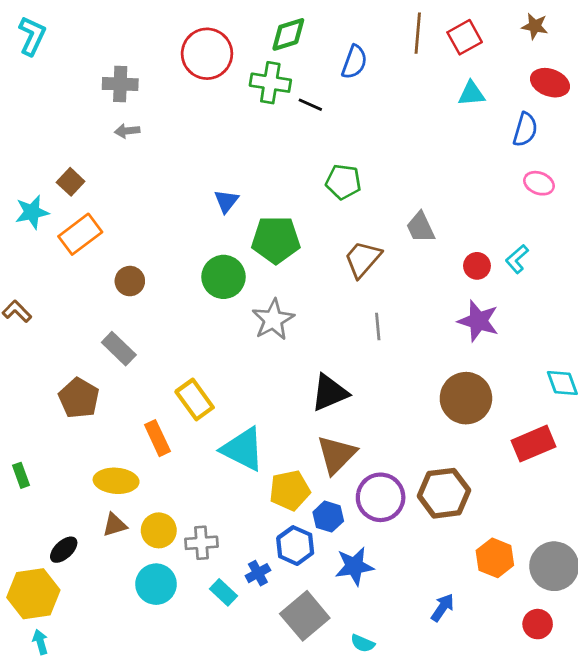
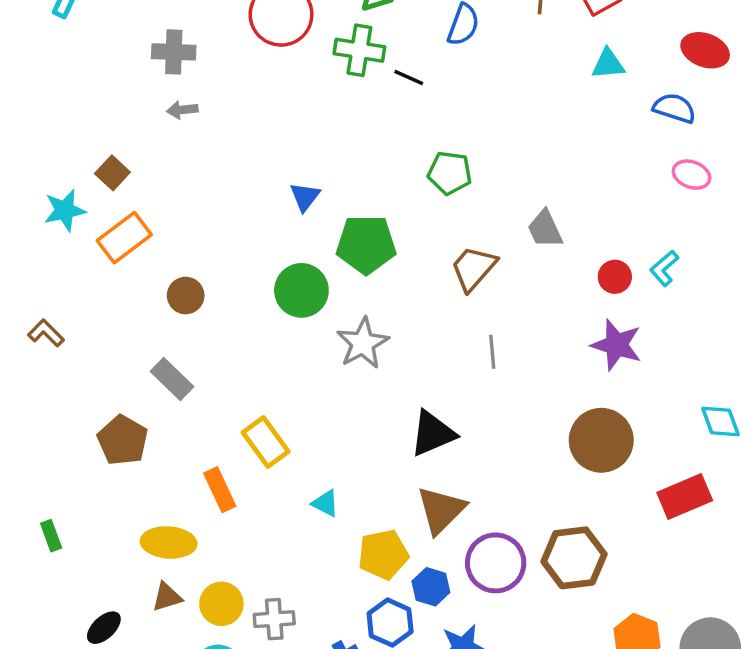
blue semicircle: (525, 129) -> (674, 108), turned -88
cyan triangle: (243, 449) -> (325, 503), size x0.5

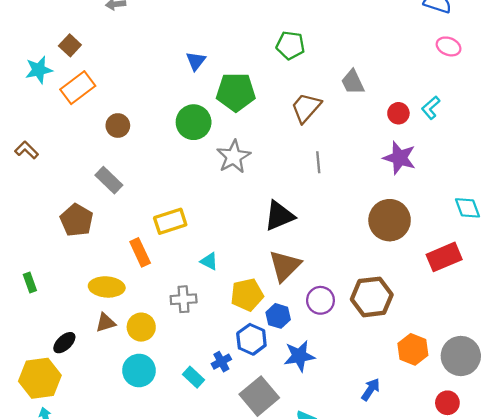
yellow rectangle: (266, 442) -> (170, 221), turned -72
purple circle: (496, 563) -> (320, 300), size x0.7
gray cross: (274, 619) -> (184, 299), moved

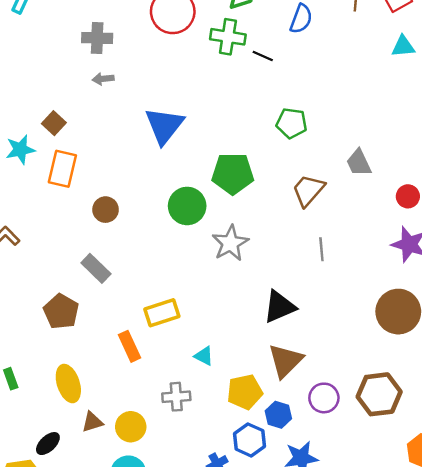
blue triangle: (196, 61) -> (164, 126), moved, size x1.8
orange rectangle: (78, 88) -> (62, 169), turned -40
yellow ellipse: (107, 287) -> (68, 384), moved, turned 68

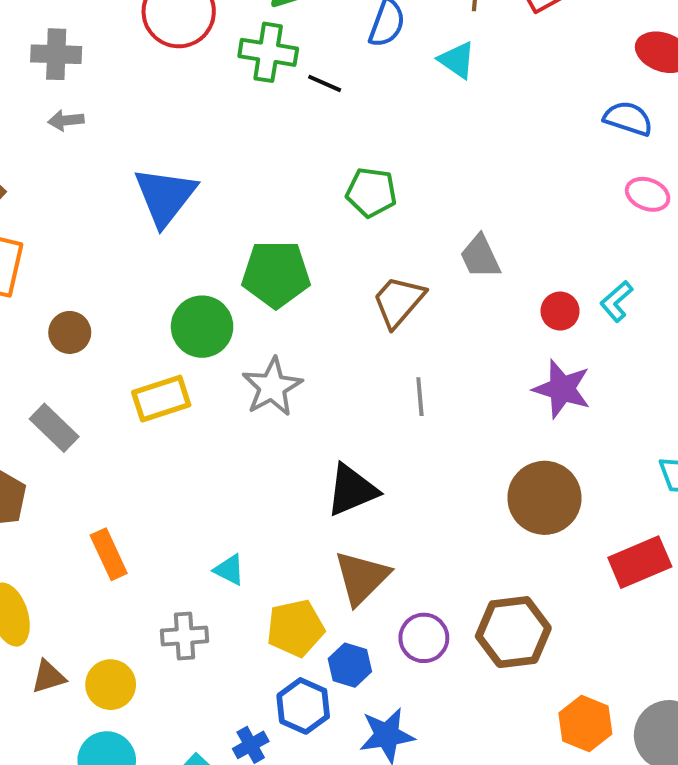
cyan triangle: (403, 46) -> (457, 60), moved, turned 40
yellow rectangle: (162, 313) -> (161, 399), moved

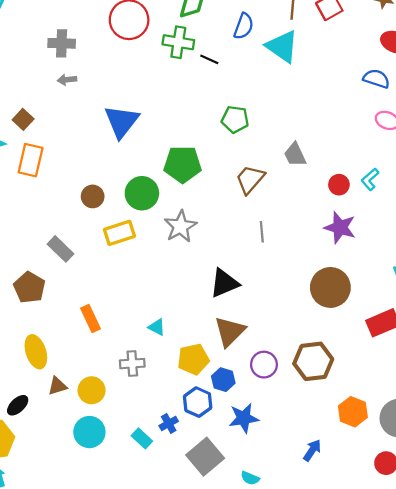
cyan triangle: (457, 60) -> (282, 47), size x1.6
brown circle: (70, 332) -> (93, 196), moved

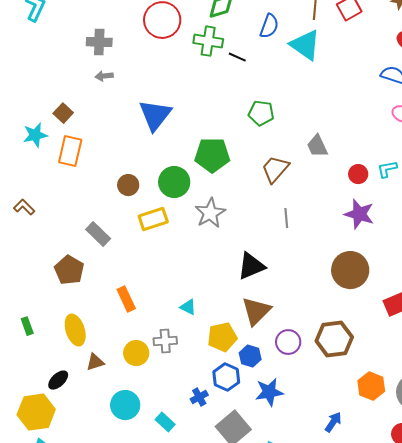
cyan L-shape: (370, 179) -> (387, 169), turned 30
yellow circle: (92, 390) -> (136, 353), moved
cyan rectangle: (142, 438) -> (165, 422), moved

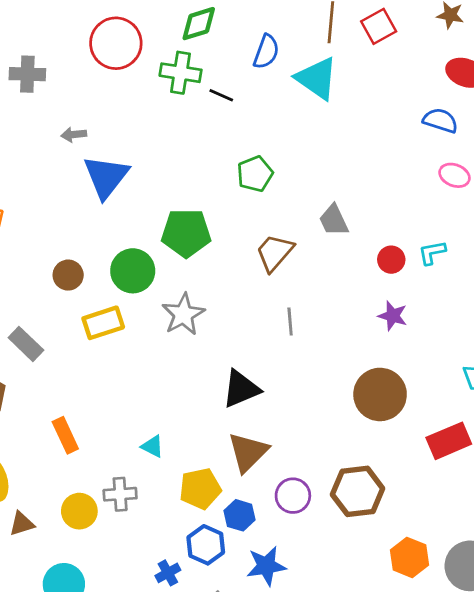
gray arrow: (104, 76) -> (74, 135), moved
green pentagon: (261, 113) -> (255, 174), turned -30
purple star: (359, 214) -> (393, 316), size x0.7

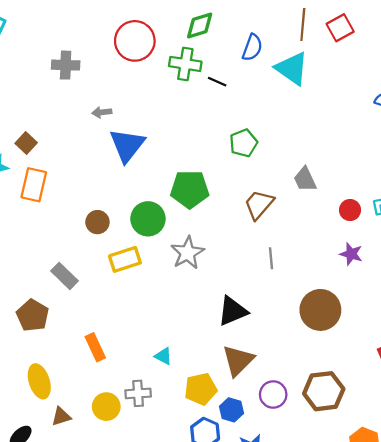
brown circle: (380, 394) -> (320, 310), moved

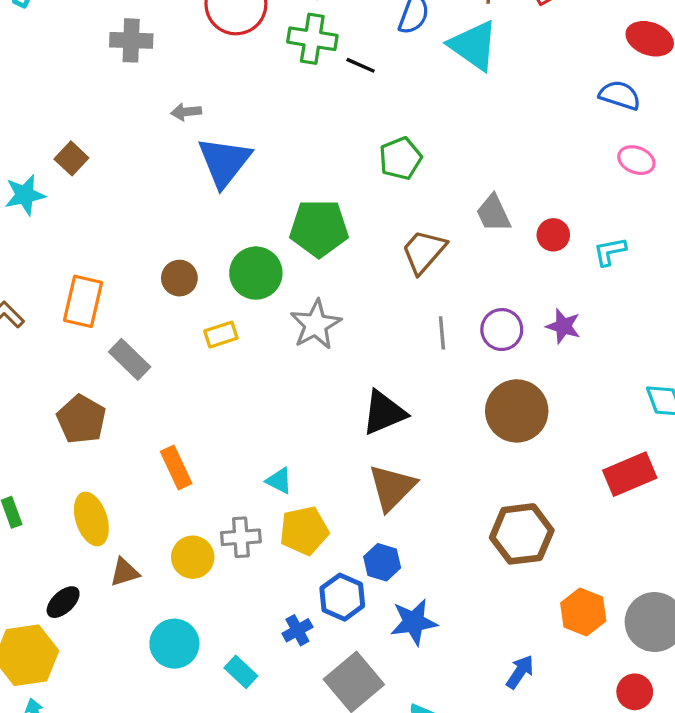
orange rectangle: (34, 185) -> (83, 301), moved
red circle: (350, 210) -> (553, 235), moved
yellow rectangle: (125, 259) -> (221, 335), size x0.7
yellow pentagon: (201, 389) -> (304, 531), moved
purple circle: (273, 394) -> (502, 330), moved

